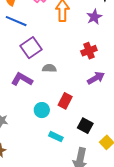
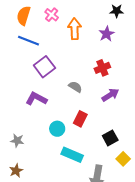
gray semicircle: (49, 68) -> (75, 87), moved, turned 32
black square: (85, 126) -> (110, 138), moved, turned 35
cyan rectangle: (56, 137) -> (72, 155), size x1.5

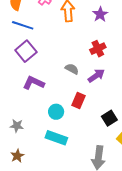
purple square: (44, 67) -> (26, 51), moved
purple arrow: (110, 95) -> (96, 76), moved
cyan rectangle: (72, 155) -> (56, 138), moved

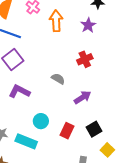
purple arrow: (96, 76) -> (82, 97), moved
red rectangle: (79, 101) -> (67, 131), moved
cyan rectangle: (56, 138) -> (26, 141), moved

